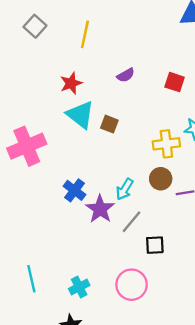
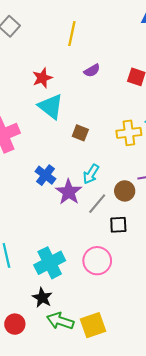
yellow line: (85, 34) -> (72, 34), moved
brown square: (109, 124) -> (80, 133), moved
brown circle: (161, 179) -> (125, 191), moved
cyan cross: (79, 287) -> (50, 263), size x1.6

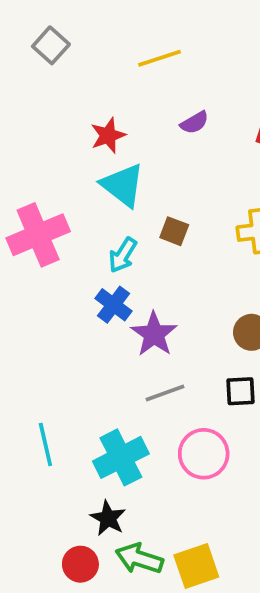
yellow line: (72, 34) -> (160, 58), turned 60
cyan arrow: (91, 174) -> (123, 255), moved
gray line: (97, 204) -> (165, 393), moved, turned 30
red circle: (15, 324) -> (80, 564), moved

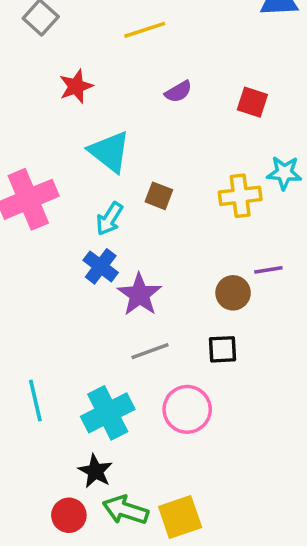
red star: (108, 135) -> (76, 86), moved

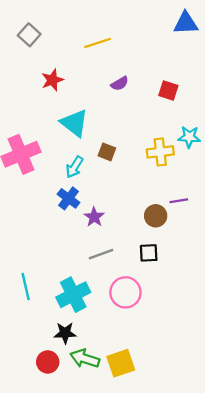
purple star: (139, 295) -> (94, 217), size x0.7
black star: (95, 471) -> (65, 333), turned -30

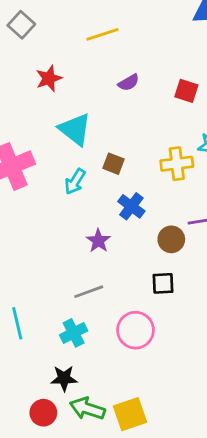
blue cross: (69, 198) -> (131, 206), moved
gray line: (101, 254) -> (89, 292), moved
cyan cross: (73, 295) -> (74, 333), size x0.7

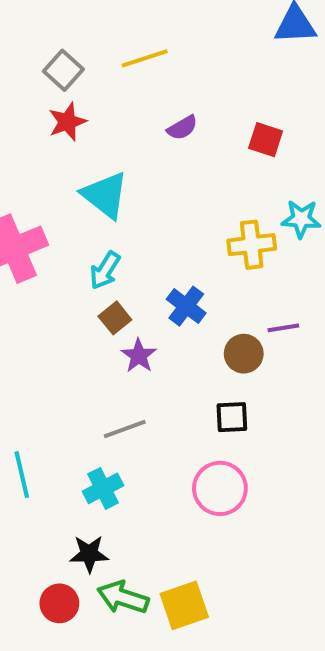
gray square: (21, 25) -> (63, 70), moved
brown square: (114, 164) -> (115, 318), moved, turned 30
pink circle: (136, 330) -> (220, 488), moved

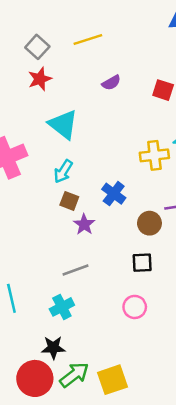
brown square: (115, 318) -> (69, 201), turned -30
pink circle: (220, 488) -> (135, 307), size x0.7
green arrow: (123, 597) -> (74, 375), turned 124
red circle: (59, 603) -> (35, 378), size x1.5

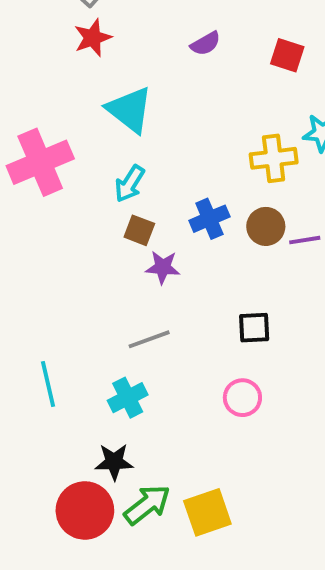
blue cross: (114, 194) -> (209, 219), turned 30
brown circle: (149, 223) -> (266, 226), moved
purple star: (84, 224) -> (163, 267), turned -30

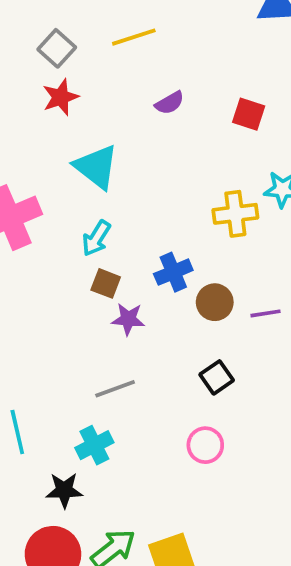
brown circle: (266, 226) -> (215, 302), moved
purple line: (305, 240) -> (266, 313), moved
black square: (254, 328) -> (217, 377), turned -32
black star: (114, 462) -> (64, 490), moved

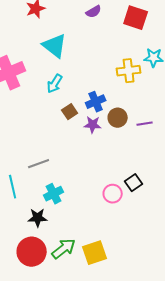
red square: (249, 114) -> (136, 18), size x1.4
brown square: (106, 283) -> (70, 112), moved, turned 35
purple star: (128, 319) -> (93, 125), moved
black square: (217, 377) -> (134, 183), moved
gray line: (115, 389) -> (39, 164), moved

